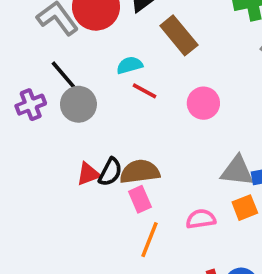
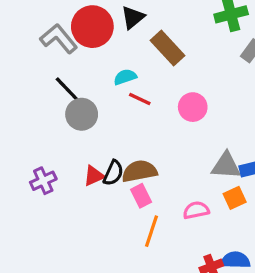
purple cross: (31, 105) -> (43, 181), moved

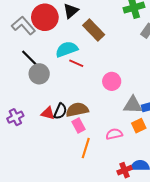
cyan semicircle: (125, 77) -> (67, 49), size x1.5
pink circle: (193, 107) -> (112, 81), moved
red triangle: (94, 176) -> (48, 113), turned 40

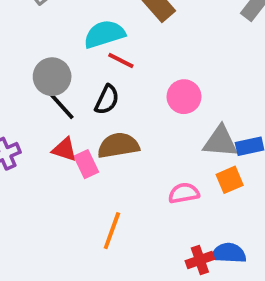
black line: (29, 58) -> (61, 105), moved
black semicircle: (60, 111) -> (107, 100), moved
pink rectangle: (78, 125) -> (86, 164), moved
orange line: (86, 148) -> (112, 231), moved

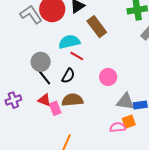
pink semicircle: (184, 193) -> (118, 127), moved

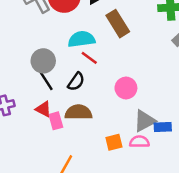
gray triangle: (125, 102) -> (145, 121), turned -42
orange square: (129, 122) -> (114, 142), moved
pink semicircle: (118, 127) -> (139, 142), moved

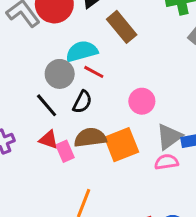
gray circle: (43, 61) -> (60, 74), moved
orange square: (114, 142) -> (122, 145), moved, size x1.6

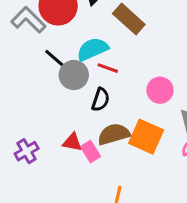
black line: (47, 105) -> (56, 60), moved
orange square: (122, 145) -> (146, 137), turned -36

